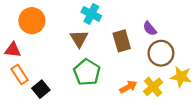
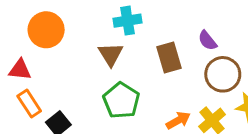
cyan cross: (91, 14) -> (128, 21), turned -36

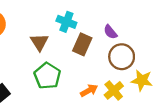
cyan cross: (128, 21) -> (66, 22), moved, turned 30
brown rectangle: (169, 57) -> (82, 44), turned 40

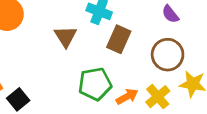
purple semicircle: (110, 32) -> (170, 14), moved
green pentagon: (47, 76) -> (95, 84), moved, turned 30

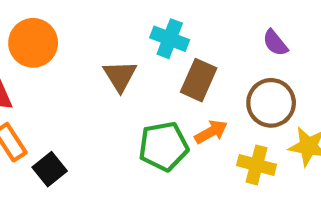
orange arrow: (127, 97) -> (211, 132), moved
yellow cross: (158, 97) -> (257, 165), turned -35

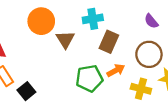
cyan cross: (170, 39) -> (93, 19), turned -30
orange circle: (33, 43) -> (41, 21), moved

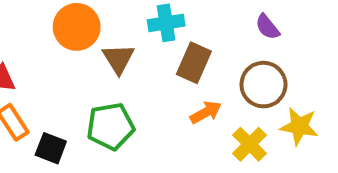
green pentagon: (89, 78) -> (110, 126), moved
yellow cross: (141, 89) -> (250, 144), turned 30
black square: (26, 91) -> (51, 148), turned -30

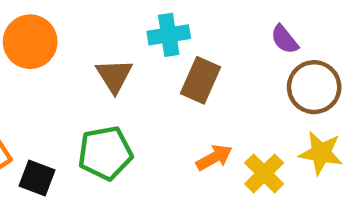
orange circle: (77, 27) -> (30, 42), moved
brown circle: (263, 85) -> (314, 87), moved
orange arrow: (206, 112) -> (214, 158), moved

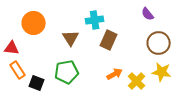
purple semicircle: (285, 39) -> (148, 14), moved

